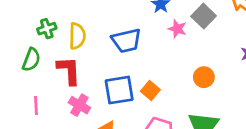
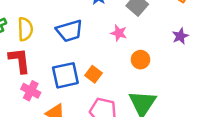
pink star: (177, 29) -> (119, 33), moved

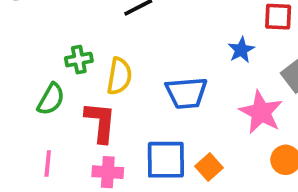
pink star: (119, 33) -> (261, 112), size x1.6
pink cross: (31, 91) -> (108, 172), turned -36

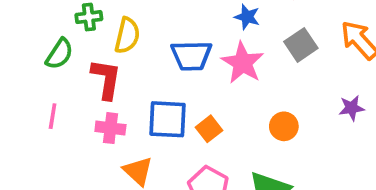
blue star: (241, 50) -> (247, 17), turned -30
pink star: (261, 112) -> (243, 63), moved

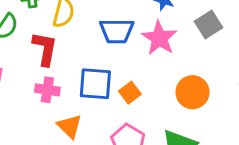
orange circle: (284, 126) -> (193, 92), size x1.4

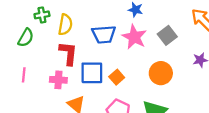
gray square: (209, 24) -> (167, 35), moved
red L-shape: (45, 49) -> (68, 53), moved

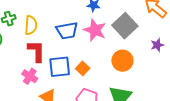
gray square: (167, 35) -> (125, 26), size x1.4
pink cross: (58, 80) -> (30, 76), turned 35

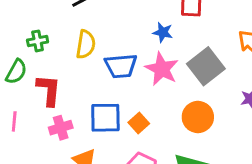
yellow semicircle: (31, 25) -> (86, 44), moved
red L-shape: (36, 51) -> (49, 90), moved
pink cross: (30, 76) -> (61, 128), turned 35

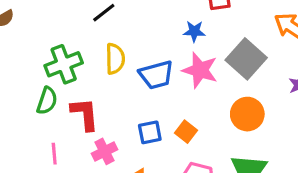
green cross: (38, 41) -> (64, 64), size x1.6
blue square: (105, 118) -> (150, 132), size x0.7

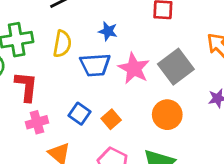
blue star: (194, 31) -> (108, 31), moved
blue square: (150, 132) -> (80, 114), turned 35

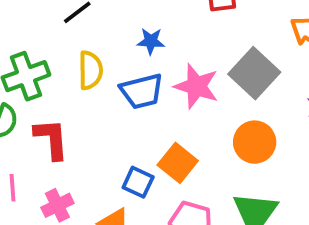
blue square: (80, 114) -> (138, 182), moved
orange square: (111, 119) -> (178, 163), size x1.4
pink cross: (37, 122) -> (57, 205), moved

